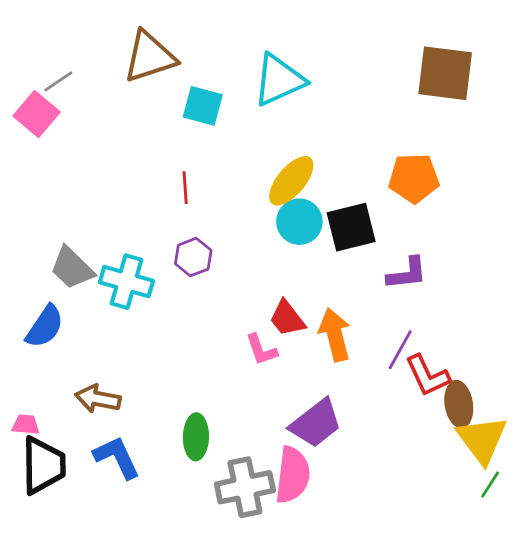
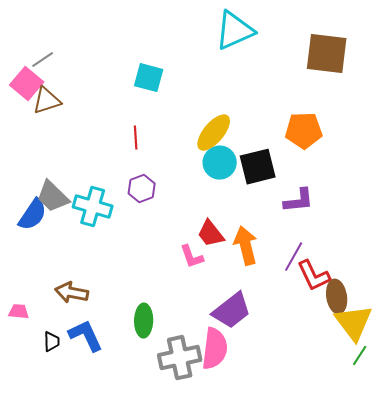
brown triangle: (150, 57) -> (47, 101), moved, size x0.7
cyan triangle: (279, 80) -> (235, 31), moved
blue semicircle: (45, 327) -> (33, 215), moved
black trapezoid: (43, 465) -> (52, 342), moved, size x0.5

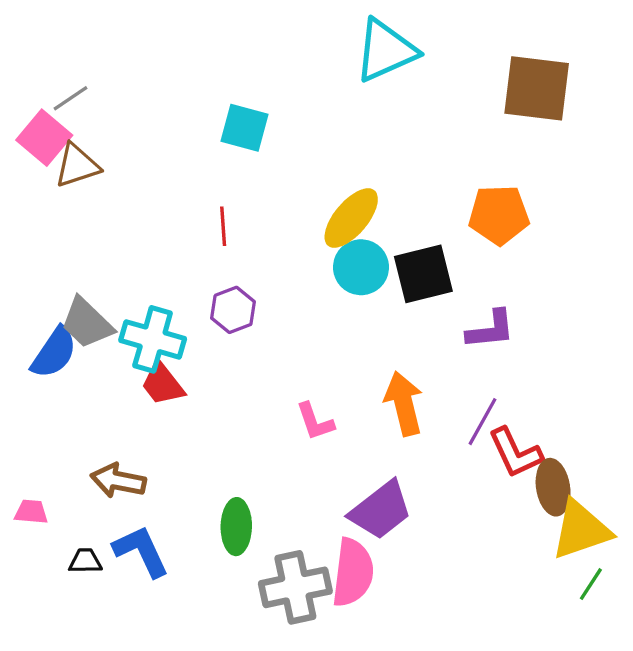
red trapezoid: (211, 234) -> (162, 384), moved
yellow triangle: (354, 323) -> (581, 530), turned 48
black trapezoid: (52, 342) -> (85, 561), turned -90

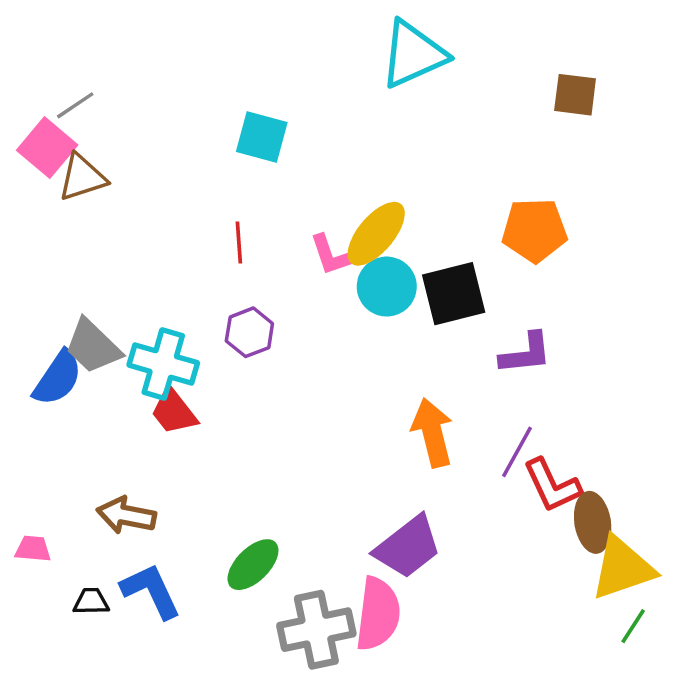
brown square: (537, 88) -> (575, 95), size x0.6
pink L-shape: (315, 422) -> (330, 255), moved
green ellipse: (236, 527) -> (253, 565), turned 44

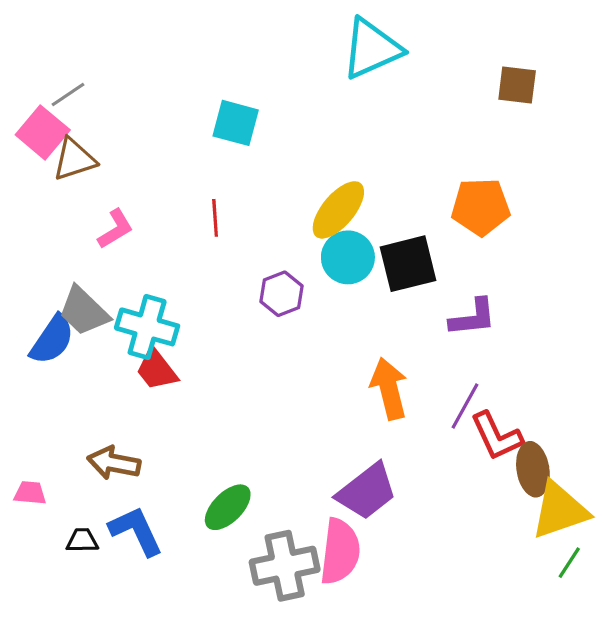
pink L-shape: (330, 255) -> (115, 229), moved, turned -102
purple hexagon: (249, 332) -> (281, 294), moved

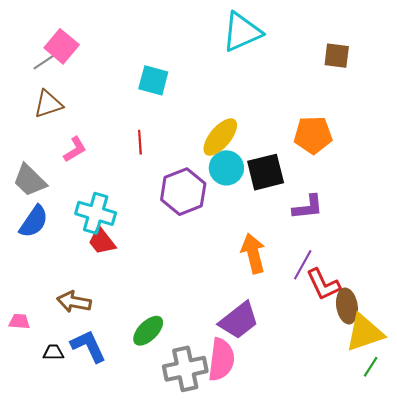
pink square: (43, 132) -> (62, 46), moved
purple hexagon: (281, 294) -> (183, 192), size x1.6
gray trapezoid: (84, 311) -> (30, 180), moved

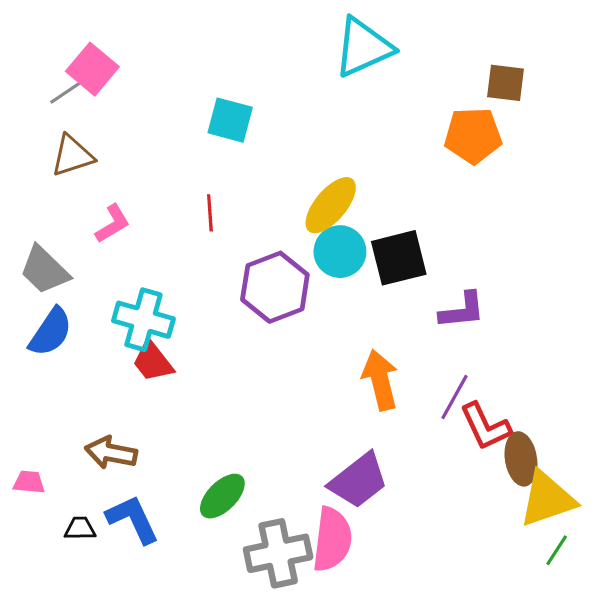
orange pentagon: (313, 135) -> (473, 136), moved

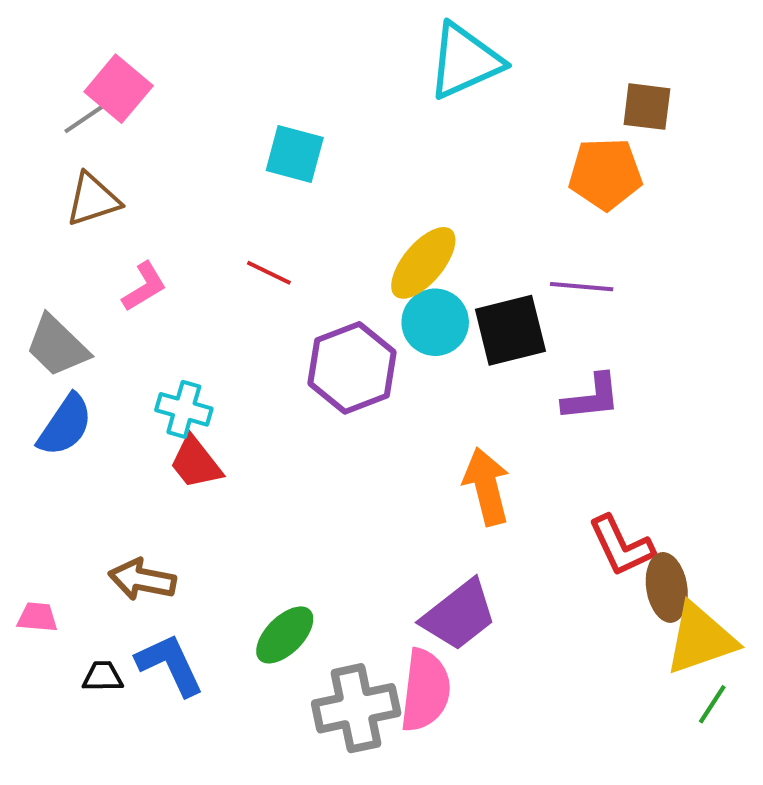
red line: (210, 213) -> (269, 273), turned -60
cyan cross: (143, 320) -> (184, 409), size x0.7
purple line: (454, 397) -> (582, 287), moved, turned 66

